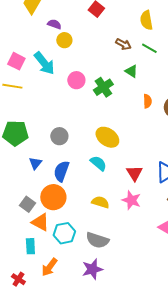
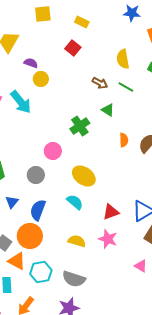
pink circle: (76, 80) -> (53, 151), moved
red triangle: (134, 173) -> (111, 212), turned 42

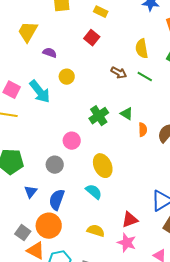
yellow circle: (41, 79) -> (67, 77), moved
green triangle: (108, 110) -> (127, 114), moved
yellow ellipse: (84, 176) -> (103, 166), turned 30
red triangle: (111, 212) -> (130, 220), moved
pink star: (108, 239) -> (127, 243), moved

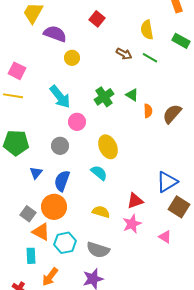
purple semicircle: (50, 53) -> (55, 34), size x1.6
cyan arrow: (40, 92) -> (60, 97), moved
pink star: (127, 243) -> (132, 224), turned 30

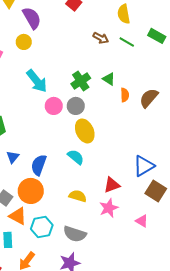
purple semicircle: (55, 34) -> (32, 18), turned 40
green rectangle: (181, 41) -> (157, 36), moved
yellow circle: (72, 58) -> (24, 42), moved
gray circle: (60, 146) -> (76, 106), moved

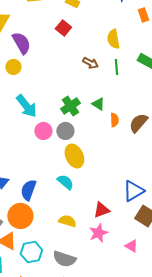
green line: (127, 42) -> (116, 67), turned 56

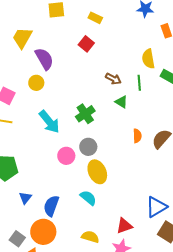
yellow semicircle: (113, 39) -> (148, 59), moved
green triangle: (98, 104) -> (121, 102), moved
green cross: (70, 106) -> (85, 114), moved
pink circle: (43, 131) -> (66, 156), moved

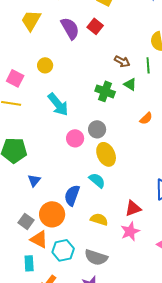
purple semicircle: (44, 59) -> (70, 28), moved
green cross: (85, 114) -> (105, 91), moved, turned -36
orange semicircle: (137, 136) -> (146, 118), turned 48
blue semicircle: (51, 206) -> (72, 195), moved

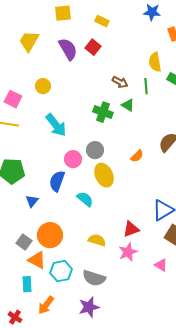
orange semicircle: (146, 118) -> (137, 156), moved
cyan semicircle: (97, 180) -> (85, 199), moved
blue semicircle: (72, 195) -> (57, 181), moved

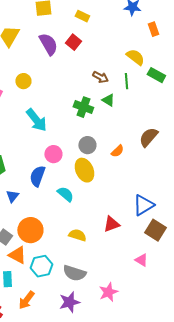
yellow semicircle: (155, 62) -> (135, 57), turned 138
gray circle: (95, 150) -> (87, 145), moved
pink star: (128, 252) -> (108, 292), moved

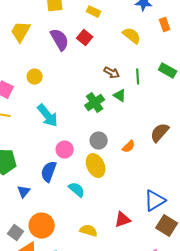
yellow semicircle: (135, 57) -> (132, 36), moved
green cross: (83, 107) -> (95, 103), turned 36

